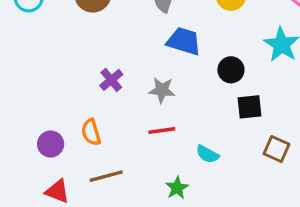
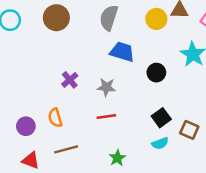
black square: (250, 107) -> (161, 118), moved, turned -30
cyan semicircle: (207, 154) -> (160, 143), moved, turned -49

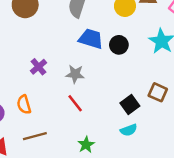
black circle: (156, 73) -> (119, 45), moved
red line: (106, 116) -> (75, 103), turned 60
brown square: (189, 130) -> (158, 92), moved

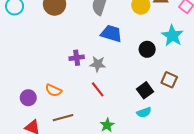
black circle: (119, 45) -> (147, 49), moved
purple cross: (39, 67) -> (77, 58), moved, turned 32
orange semicircle: (24, 105) -> (53, 90), turned -49

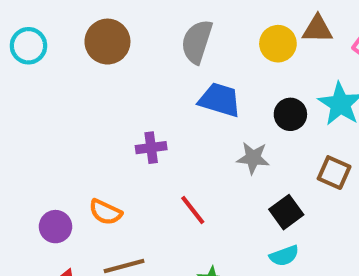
black circle: (147, 49) -> (290, 114), moved
gray star: (98, 64) -> (253, 158), moved
brown square: (169, 80) -> (334, 173), moved

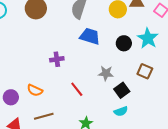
gray star: (253, 158) -> (106, 73), moved

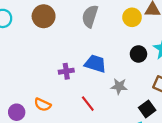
blue trapezoid: (90, 36) -> (95, 64), moved
black square: (122, 90) -> (147, 109), moved

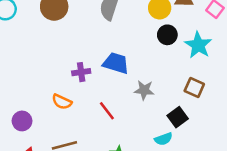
black circle: (138, 54) -> (167, 35), moved
orange semicircle: (43, 105) -> (62, 102), moved

